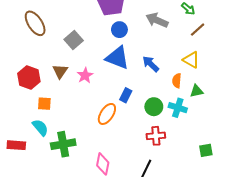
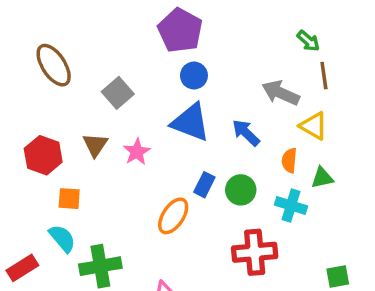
gray arrow: (157, 20) -> (281, 93), moved
brown line: (198, 30) -> (324, 76), turned -56
green circle: (154, 107) -> (241, 190), moved
red cross: (156, 136) -> (255, 252), size x1.4
red rectangle: (16, 145) -> (22, 268), turned -36

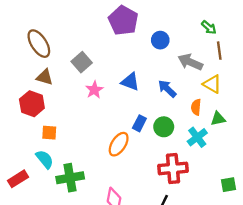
blue circle: (194, 76) -> (160, 40), moved
blue triangle: (190, 122) -> (130, 82), size x0.7
brown triangle: (95, 145) -> (45, 77), moved, turned -48
pink star: (137, 152) -> (94, 90), moved
cyan cross: (291, 205) -> (197, 137), turned 36

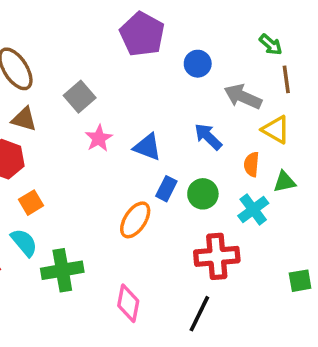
blue triangle: (130, 82) -> (147, 147), moved
orange square: (49, 133) -> (31, 203), turned -35

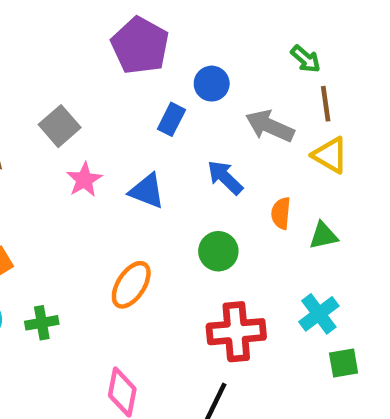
yellow triangle: (276, 130) -> (330, 155), moved
blue rectangle: (166, 189) -> (171, 119), moved
cyan cross: (253, 209) -> (319, 314), moved
green cross: (62, 270) -> (42, 323), moved, size x0.6

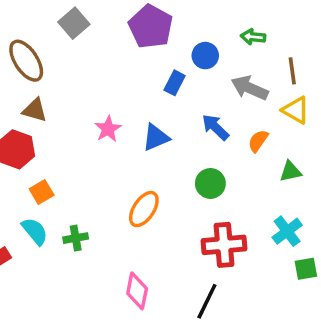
green arrow: (306, 59) -> (253, 37), moved, turned 145
gray square: (60, 126) -> (74, 23), moved
blue triangle: (147, 191) -> (156, 137), turned -44
orange semicircle: (281, 213) -> (258, 141), moved, turned 30

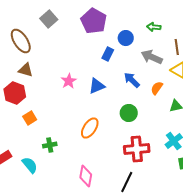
cyan semicircle: (35, 231) -> (30, 165), moved

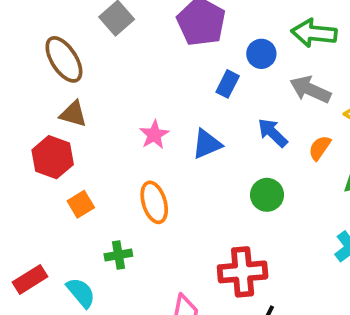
green arrow: (154, 27) -> (314, 33), size x1.6
orange ellipse: (90, 128) -> (154, 202), moved, turned -50
red cross: (137, 149) -> (243, 272), moved

